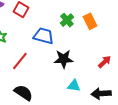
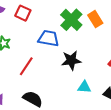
green cross: (67, 20) -> (71, 20), size x1.5

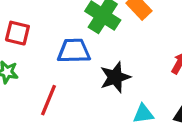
red square: (23, 13) -> (17, 33), moved

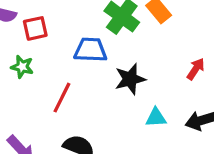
red square: (17, 33) -> (35, 28), turned -30

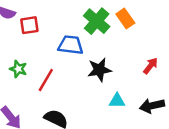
green star: (22, 67) -> (18, 69), moved

